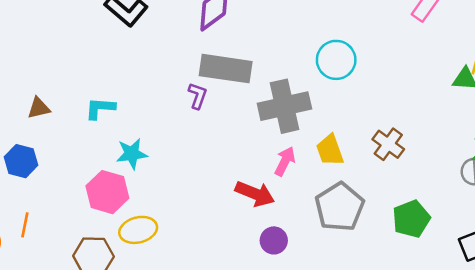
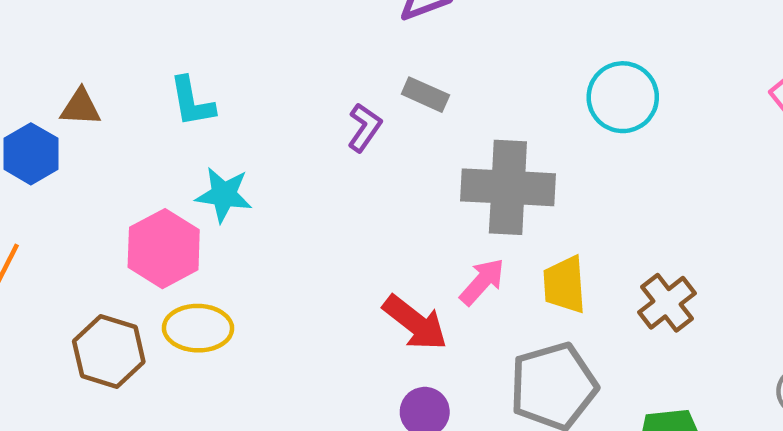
cyan circle: (336, 60) -> (623, 97), moved
gray rectangle: (226, 69) -> (425, 95), size x0.5
brown triangle: (39, 108) -> (81, 107), moved
cyan L-shape: (100, 108) -> (192, 102), turned -120

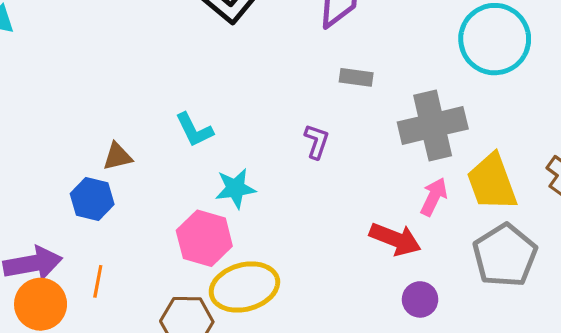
cyan circle: (623, 97) -> (495, 39), size x1.4
purple L-shape: (364, 128) -> (317, 141), moved
yellow trapezoid: (564, 285) -> (492, 182), size x1.4
yellow ellipse: (198, 328) -> (244, 287), size x1.4

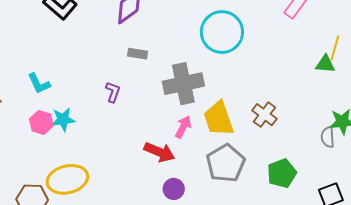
pink hexagon: (204, 238) -> (41, 122), moved, size x0.7

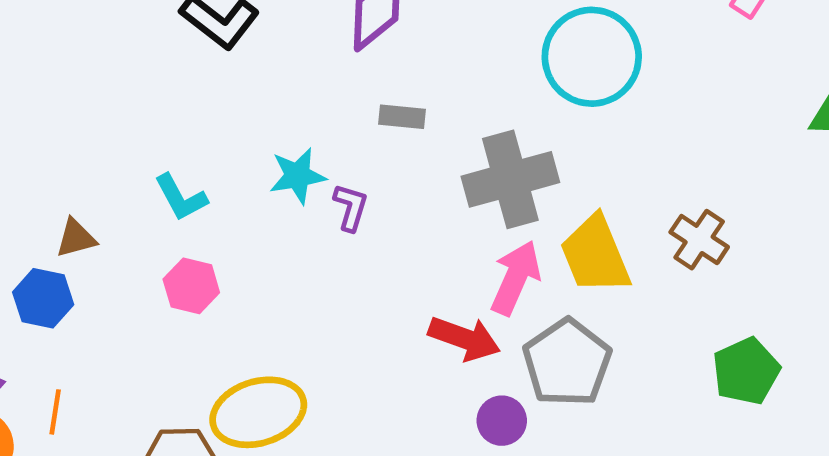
cyan star: (63, 119) -> (298, 176), moved
pink arrow: (183, 127) -> (516, 278), size x1.4
gray pentagon: (226, 163) -> (567, 363), moved

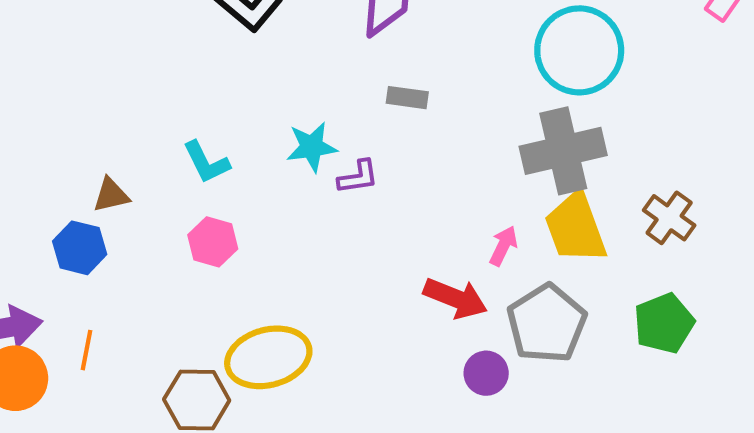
gray cross: (510, 179) -> (563, 151), moved
purple L-shape: (351, 207) -> (358, 177), turned 63
pink arrow: (516, 278) -> (503, 246), size x0.6
green pentagon: (746, 371) -> (664, 323), moved

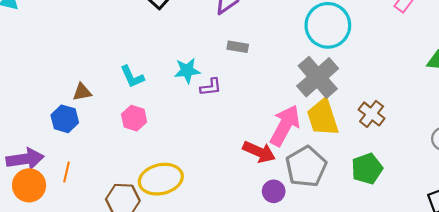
gray cross: (563, 151) -> (318, 77), turned -30
pink arrow: (503, 246) -> (285, 125), size x2.0

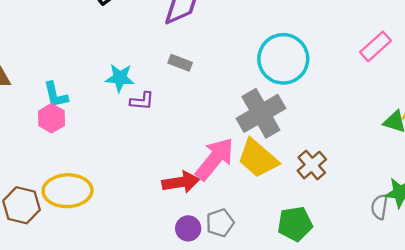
cyan L-shape: (132, 77) -> (56, 95), moved
yellow trapezoid: (323, 117) -> (258, 158), turned -42
red arrow: (259, 152) -> (181, 182), turned -44
gray pentagon: (306, 167) -> (220, 223), moved, size x0.6

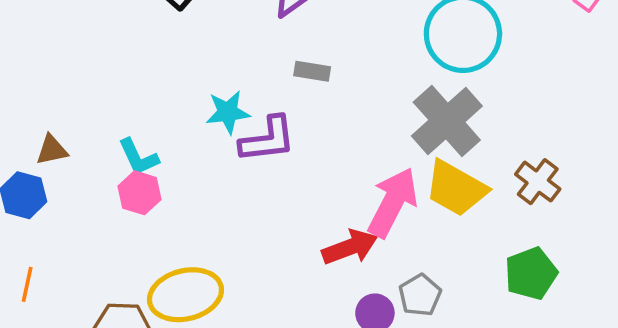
purple L-shape: (142, 101) -> (268, 139), size x1.6

